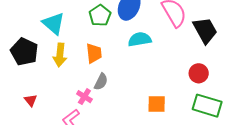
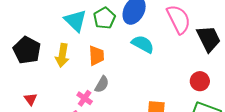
cyan triangle: (54, 23) -> (75, 21), moved
cyan semicircle: (140, 39) -> (143, 44), turned 35

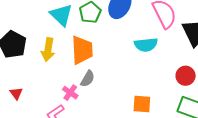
cyan semicircle: (143, 44) -> (146, 45), moved, turned 145
orange trapezoid: (96, 56) -> (82, 50), size x1.4

